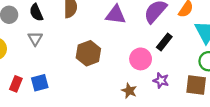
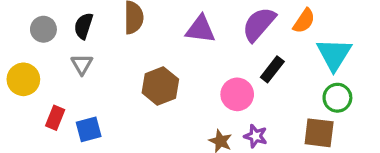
black semicircle: (36, 12) -> (84, 26), turned 42
purple star: (161, 80) -> (256, 136), moved
red rectangle: (16, 84) -> (55, 118), moved

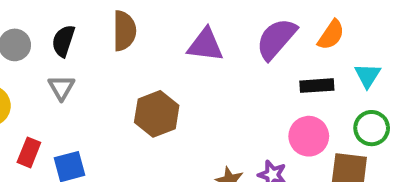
cyan triangle: (334, 54) -> (368, 75), size x0.6
black rectangle: (272, 69) -> (317, 86), moved, turned 48
pink circle: (237, 94) -> (309, 136), moved

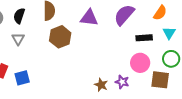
orange semicircle: (331, 35) -> (160, 13), moved
brown hexagon: (157, 114) -> (60, 37), moved

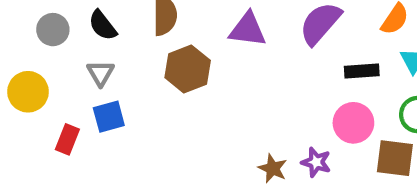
black semicircle: (19, 16) -> (103, 25), turned -56
blue square: (22, 78) -> (109, 117), moved

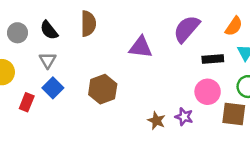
purple triangle: (248, 30) -> (141, 47), moved
brown hexagon: (188, 69) -> (103, 89), moved
blue square: (109, 117) -> (53, 88), turned -30

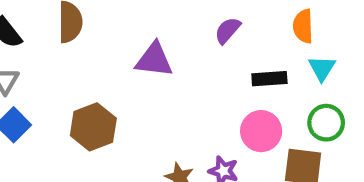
orange semicircle: (234, 26) -> (303, 26), turned 144
purple semicircle: (187, 29) -> (228, 30), size x0.6

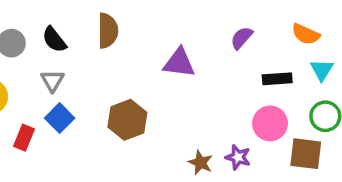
orange semicircle: (303, 26) -> (306, 34), turned -64

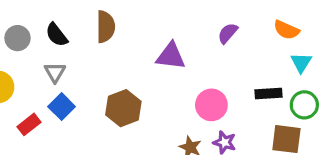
black rectangle: (277, 79) -> (268, 93), moved
pink circle: (270, 123) -> (211, 105), moved
red rectangle: (24, 138) -> (29, 124), turned 30

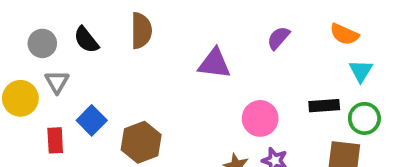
gray triangle: (55, 72) -> (57, 82), moved
brown hexagon: (123, 108) -> (141, 142), moved
red rectangle: (29, 124) -> (55, 140), turned -55

